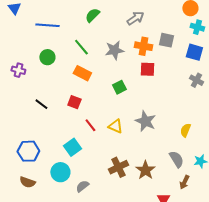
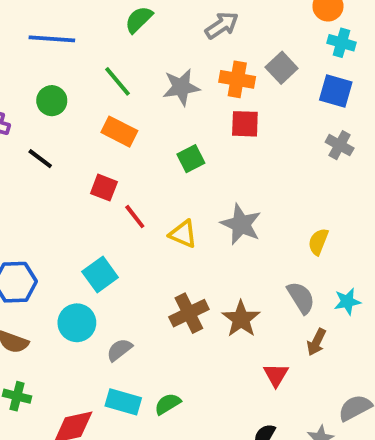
gray square: (166, 40) -> (282, 68), turned 35
black line: (41, 104) -> (40, 159), moved
red line: (90, 125) -> (135, 217), moved

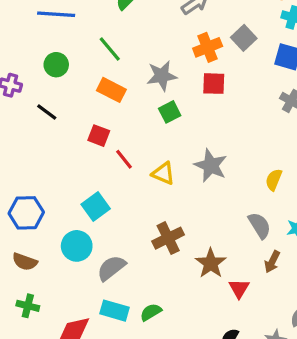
orange cross: (237, 79) -> (208, 47), turned -32
gray star: (181, 87) -> (162, 76), moved
brown star: (241, 319) -> (211, 263), moved
gray semicircle: (119, 350) -> (111, 268), size x1.4

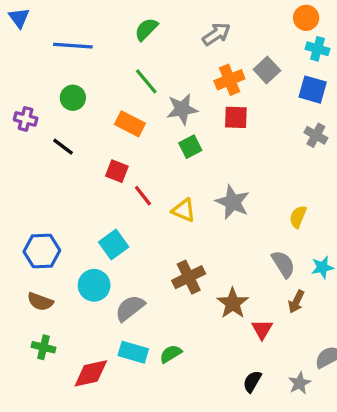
green line: (110, 49) -> (146, 81), moved

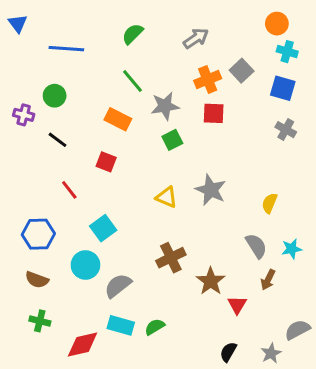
green circle: (73, 98) -> (55, 96), moved
red line: (143, 196) -> (69, 190), moved

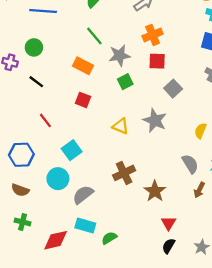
gray square: (242, 71) -> (173, 89), moved
red square: (106, 162) -> (83, 100), moved
red triangle: (237, 305) -> (169, 223), moved
green semicircle: (155, 327) -> (109, 238), moved

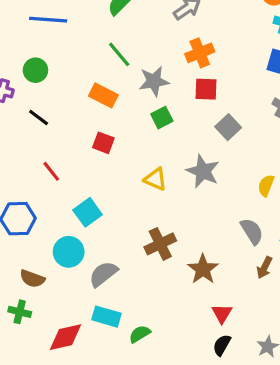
brown semicircle: (20, 190) -> (32, 279), moved

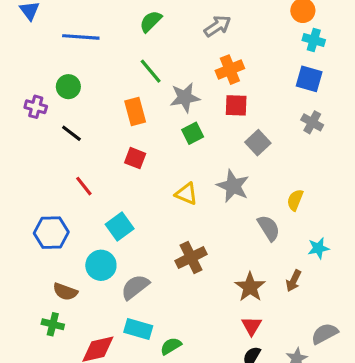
orange rectangle: (103, 95) -> (135, 111), turned 48
gray semicircle: (252, 231) -> (269, 228), moved
brown star: (203, 269) -> (250, 287), moved

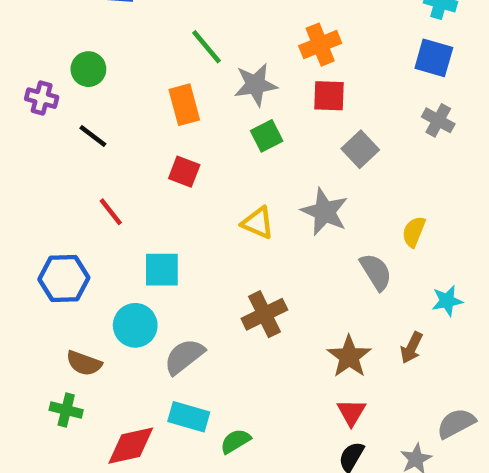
cyan square: (120, 226) -> (162, 270), turned 36

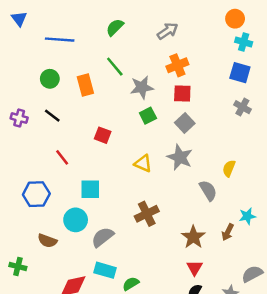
purple cross: (42, 98) -> (19, 118), moved
orange rectangle: (184, 105) -> (85, 85), moved
gray square: (360, 149) -> (185, 123), moved
cyan star: (447, 301) -> (247, 216), moved
green cross: (66, 410) -> (18, 267), moved

